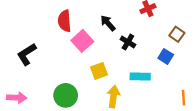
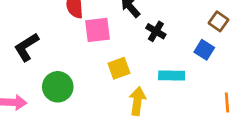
pink square: (82, 41) -> (98, 30), turned 35
green circle: (66, 95) -> (58, 87), moved

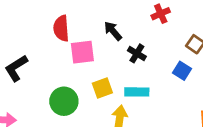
cyan rectangle: (172, 75) -> (137, 92), moved
green circle: (58, 87) -> (64, 101), moved

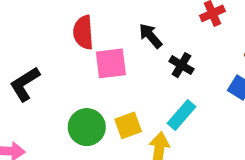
yellow square: (102, 88) -> (128, 125), moved
cyan rectangle: (137, 92) -> (181, 115), turned -50

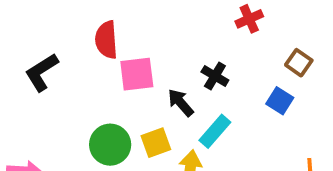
black arrow: (150, 36) -> (181, 103), moved
black L-shape: (25, 84) -> (42, 72), moved

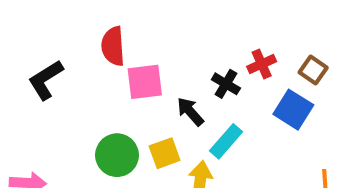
red cross: (249, 19) -> (262, 64), moved
blue square: (280, 101) -> (293, 110), size x1.4

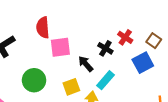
red cross: (262, 64) -> (125, 37), turned -32
blue square: (293, 110) -> (143, 63), turned 30
green circle: (117, 155) -> (34, 80), moved

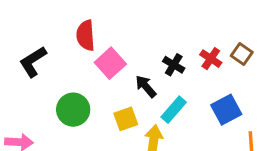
red cross: (125, 37) -> (211, 59), moved
pink square: (60, 47) -> (110, 63), turned -35
blue square: (143, 63) -> (226, 110), moved

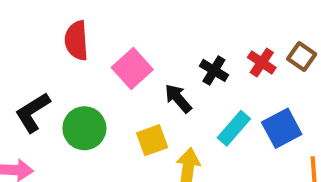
red semicircle: (86, 35) -> (76, 41), moved
black L-shape: (33, 62) -> (33, 112), moved
cyan rectangle: (174, 110) -> (234, 128), moved

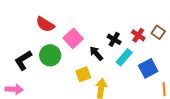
red semicircle: (76, 41) -> (45, 24), turned -54
green circle: (84, 128) -> (50, 55), moved
cyan rectangle: (234, 128) -> (124, 57), moved

